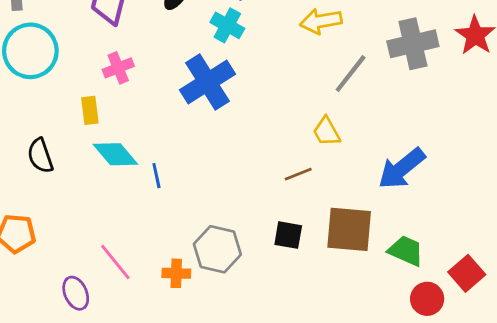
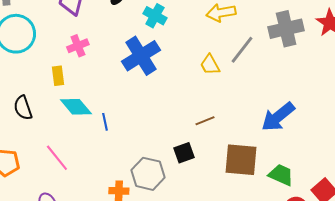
yellow trapezoid: (327, 132) -> (210, 65), moved
black square: (288, 235) -> (184, 153), moved, turned -30
pink line: (115, 262) -> (57, 158), moved

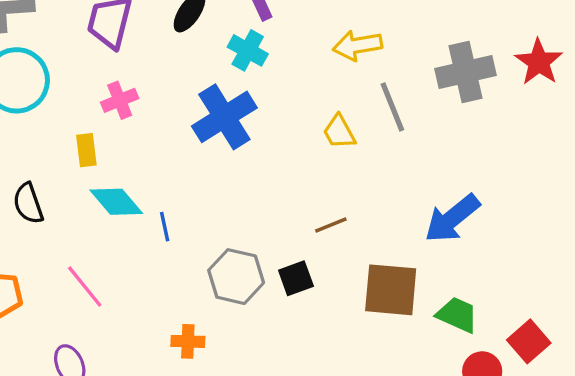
gray line: (242, 50) -> (392, 107), turned -60
gray hexagon: (148, 174) -> (236, 277), moved

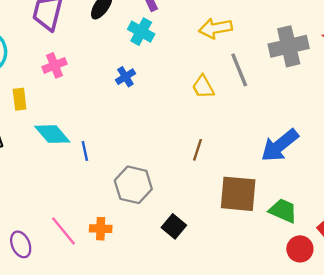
blue cross: (224, 117) -> (125, 77), size x0.5
yellow rectangle: (86, 150) -> (20, 99), moved
brown line: (331, 225) -> (197, 150), turned -50
black square: (296, 278) -> (174, 226), moved, turned -30
pink line: (85, 287) -> (63, 231), moved

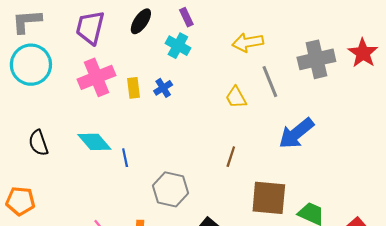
pink cross: (54, 65) -> (96, 77), size x1.6
yellow rectangle: (20, 99) -> (134, 88), moved
blue arrow: (280, 145) -> (296, 133), moved

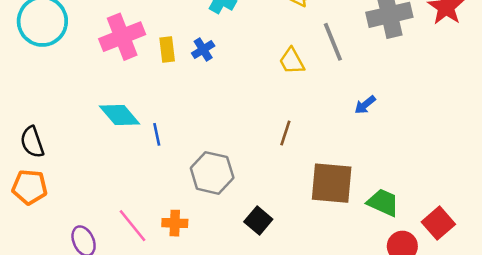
blue arrow: (296, 133) -> (365, 105), size x0.5
black semicircle: (38, 143) -> (32, 142), moved

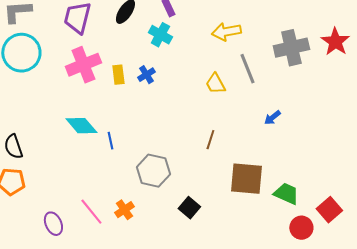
orange cross: (175, 223) -> (124, 210), turned -36

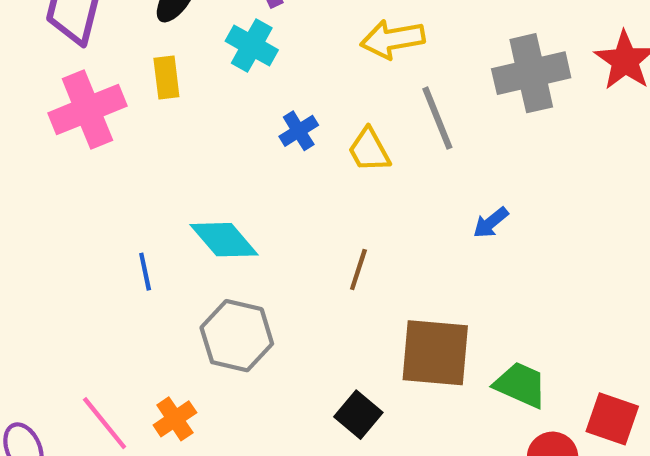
yellow rectangle: (118, 75) -> (166, 78), moved
blue cross: (146, 75) -> (299, 131), moved
cyan diamond: (81, 126) -> (224, 240), moved
black square: (189, 208) -> (358, 415), moved
red square: (329, 210) -> (612, 419), turned -30

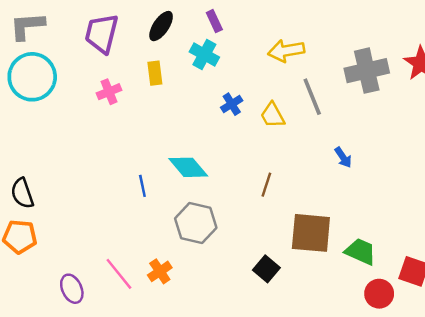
pink cross: (87, 110) -> (109, 92), size x0.6
blue arrow: (491, 223) -> (343, 157), turned -85

